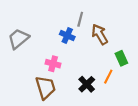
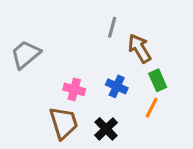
blue cross: (67, 35) -> (117, 86), moved
green rectangle: (121, 58) -> (158, 80), moved
black cross: (87, 84) -> (106, 129), moved

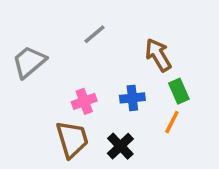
gray line: (112, 27) -> (95, 34), moved, turned 35
blue cross: (117, 86) -> (132, 98), turned -30
pink cross: (74, 89) -> (84, 101), turned -35

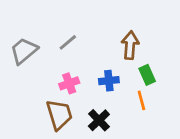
gray line: (95, 34) -> (68, 42), moved
brown arrow: (158, 55) -> (130, 45), turned 36
orange line: (172, 122) -> (141, 100), turned -42

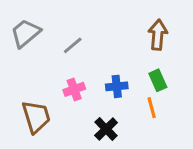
brown arrow: (130, 45) -> (158, 35), moved
gray trapezoid: (24, 51) -> (26, 33), moved
brown trapezoid: (59, 115) -> (36, 117), moved

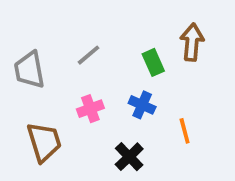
gray trapezoid: (26, 33) -> (29, 70), moved, turned -60
green rectangle: (158, 80) -> (153, 62), moved
blue cross: (117, 86) -> (142, 105), turned 30

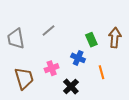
brown arrow: (192, 42) -> (115, 38), moved
green rectangle: (153, 62) -> (91, 40), moved
pink cross: (90, 109) -> (52, 68), moved

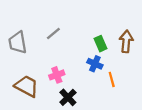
blue cross: (78, 58) -> (95, 64), moved
brown trapezoid: (24, 78) -> (27, 86), turned -45
black cross: (71, 87) -> (68, 97), moved

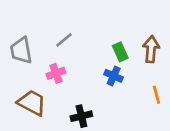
pink cross: (57, 75) -> (56, 73), moved
orange line: (112, 79) -> (156, 95), moved
black cross: (68, 97) -> (81, 116), turned 30

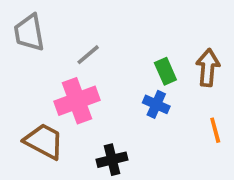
gray trapezoid: (21, 51) -> (29, 33), moved
pink cross: (56, 73) -> (77, 101), size x1.6

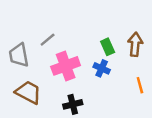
gray trapezoid: (29, 33) -> (19, 55), moved
gray line: (88, 55) -> (48, 40), moved
pink cross: (77, 101) -> (66, 66), moved

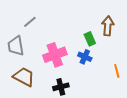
gray line: (48, 40) -> (30, 22), moved
brown arrow: (135, 44) -> (108, 26), moved

